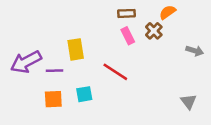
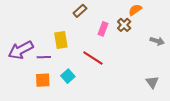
brown rectangle: (126, 13) -> (80, 11), moved, turned -40
pink rectangle: (128, 36) -> (103, 29), turned 48
cyan square: (84, 94) -> (68, 76), turned -32

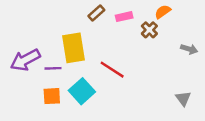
pink rectangle: (103, 29) -> (124, 17), moved, turned 56
yellow rectangle: (61, 40) -> (73, 48), size x1.4
cyan square: (68, 76) -> (82, 91), size x1.5

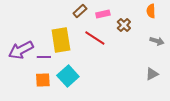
orange semicircle: (163, 12) -> (151, 11), moved, turned -56
red line: (112, 70) -> (95, 38), moved
gray triangle: (183, 98) -> (152, 74), moved, turned 40

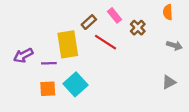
brown rectangle: (80, 11) -> (89, 22), moved
pink rectangle: (103, 14) -> (114, 15), turned 64
purple arrow: (21, 50) -> (23, 55), size x0.7

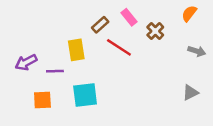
orange semicircle: (168, 12) -> (189, 13), turned 40
yellow rectangle: (68, 44) -> (76, 50), size x0.7
cyan square: (76, 84) -> (85, 95), turned 35
orange square: (48, 89) -> (42, 100), moved

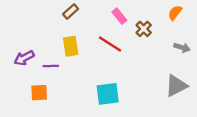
brown rectangle: (100, 25) -> (71, 12), moved
gray triangle: (190, 92) -> (176, 86), size x1.5
cyan square: (85, 95) -> (108, 94), moved

